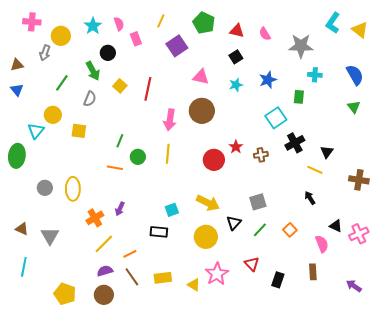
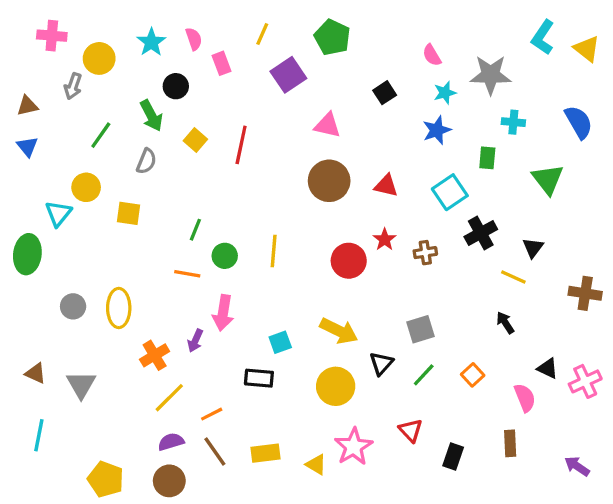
red triangle: (237, 31) -> (386, 186), moved
cyan star: (236, 85) -> (445, 93), moved
green triangle: (354, 107) -> (548, 179), moved, size x1.5
pink arrow: (170, 120) -> (223, 313), moved

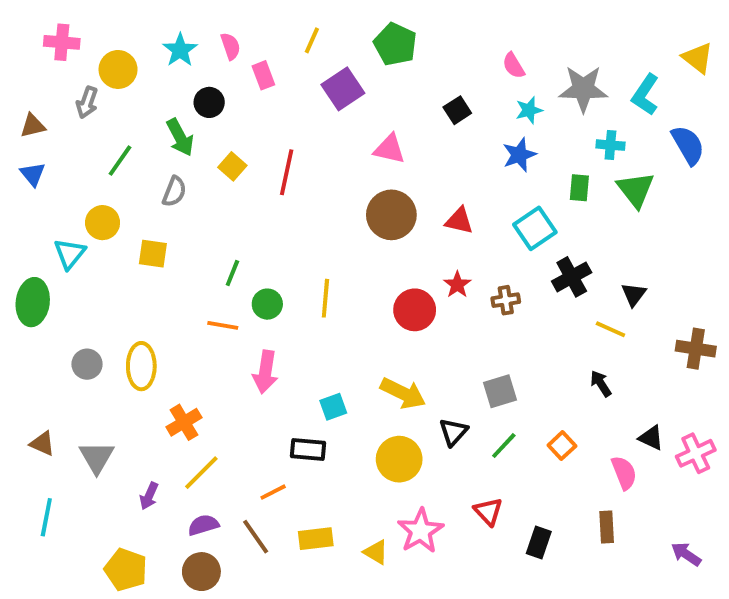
cyan L-shape: (543, 37) -> (645, 95), moved
green triangle: (548, 179) -> (636, 190), moved
purple arrow: (195, 341) -> (149, 496), moved
orange line: (212, 414) -> (273, 492), moved

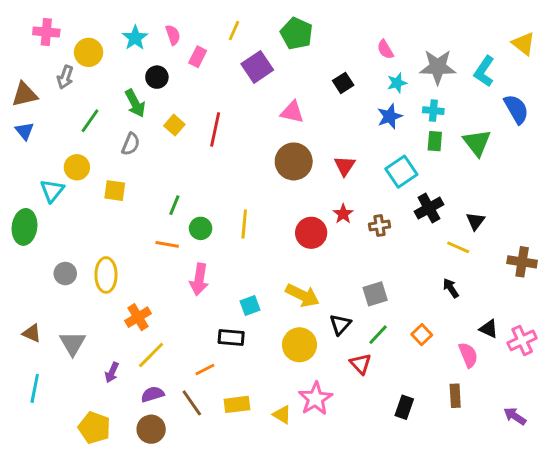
pink rectangle: (263, 75) -> (198, 57), turned 48
brown triangle: (33, 126) -> (25, 95), size x1.4
cyan cross: (610, 145) -> (433, 111), moved
red triangle: (459, 221) -> (345, 166), turned 50
red triangle: (488, 511) -> (361, 364), moved

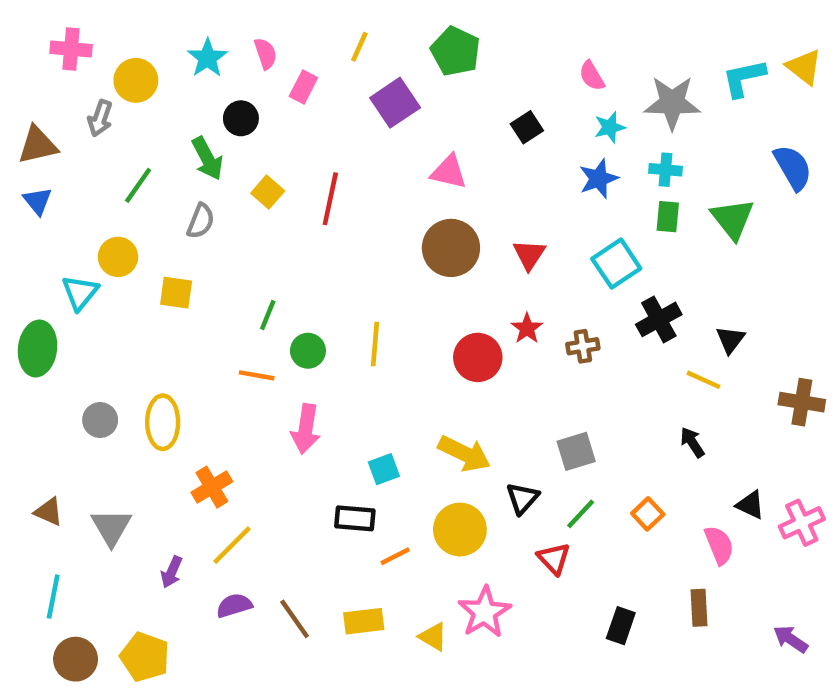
cyan L-shape: (484, 71) -> (744, 78), moved, turned 44
orange line: (205, 370) -> (395, 556), moved
brown circle: (151, 429) -> (76, 659), moved

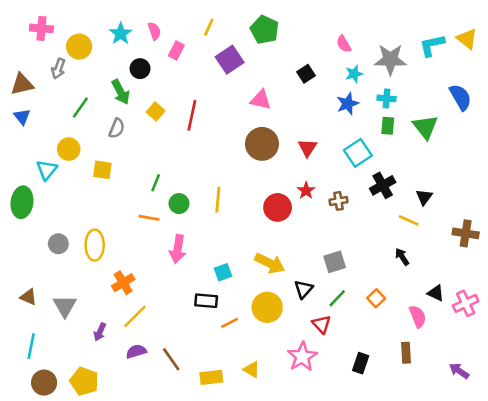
pink star: (484, 612) -> (302, 357), moved
yellow rectangle: (364, 621) -> (211, 377), moved

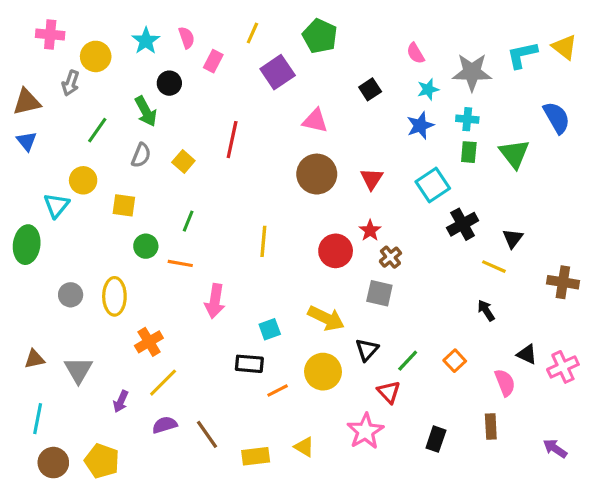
yellow square: (156, 111) -> (183, 161), moved
brown cross: (339, 201) -> (390, 257), moved, turned -30
green circle: (179, 204) -> (146, 246), moved
gray square: (335, 262) -> (379, 293), moved, turned 30
brown triangle: (28, 297) -> (34, 359), turned -36

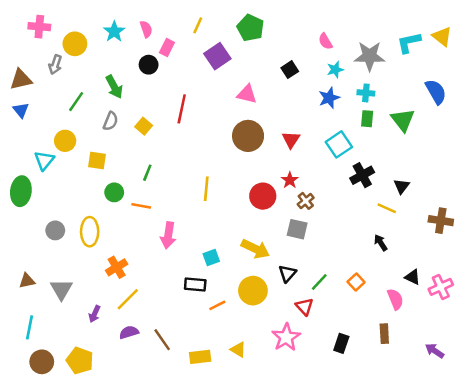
black circle: (169, 83) -> (149, 65), moved

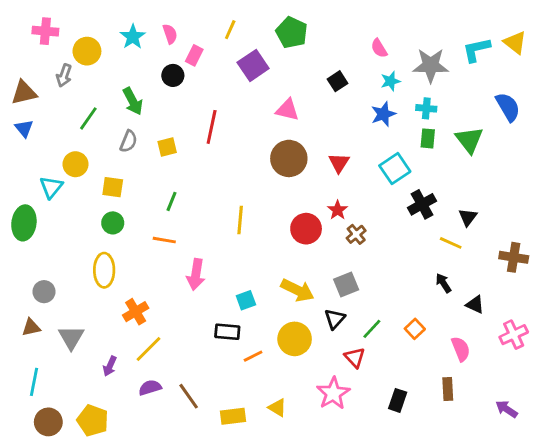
yellow square: (144, 126) -> (167, 147), turned 35
green circle: (114, 192) -> (113, 223), moved
gray square: (297, 229) -> (346, 284), moved, turned -35
gray circle: (55, 230) -> (44, 292), moved
black triangle: (413, 277) -> (475, 305), moved

